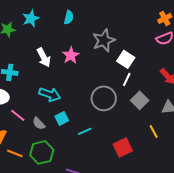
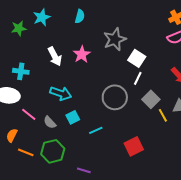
yellow line: (154, 131) -> (163, 115), moved

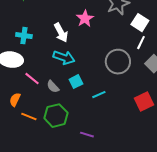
white arrow: (55, 56) -> (61, 33), moved
red square: (134, 146) -> (144, 102), moved

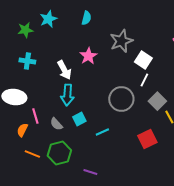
cyan cross: (24, 36) -> (27, 61), moved
cyan arrow: (64, 58) -> (67, 95), turned 75
pink line: (32, 79) -> (35, 116), turned 35
orange semicircle: (15, 100) -> (22, 130), moved

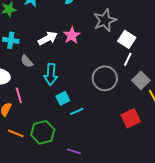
white arrow: (64, 70) -> (48, 38), moved, turned -90
gray semicircle: (56, 124) -> (27, 61), moved
cyan line: (102, 132) -> (77, 111), moved

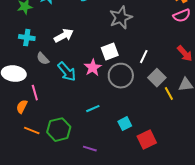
pink star: (72, 35) -> (93, 68), moved
white square: (127, 39) -> (110, 52), moved, turned 36
cyan arrow: (51, 74) -> (67, 72), turned -45
cyan square: (63, 98) -> (125, 124), moved
red square: (131, 118) -> (147, 140), moved

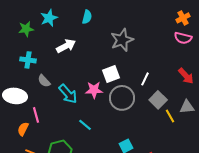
pink semicircle: (182, 16) -> (183, 38), turned 36
white arrow: (64, 36) -> (66, 46), moved
pink star: (93, 68) -> (94, 90), turned 30
cyan line: (93, 109) -> (85, 125), moved, turned 64

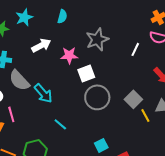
white line: (145, 79) -> (135, 49), moved
gray semicircle: (44, 81) -> (19, 80), size x1.6
pink star: (94, 90) -> (69, 55), moved

